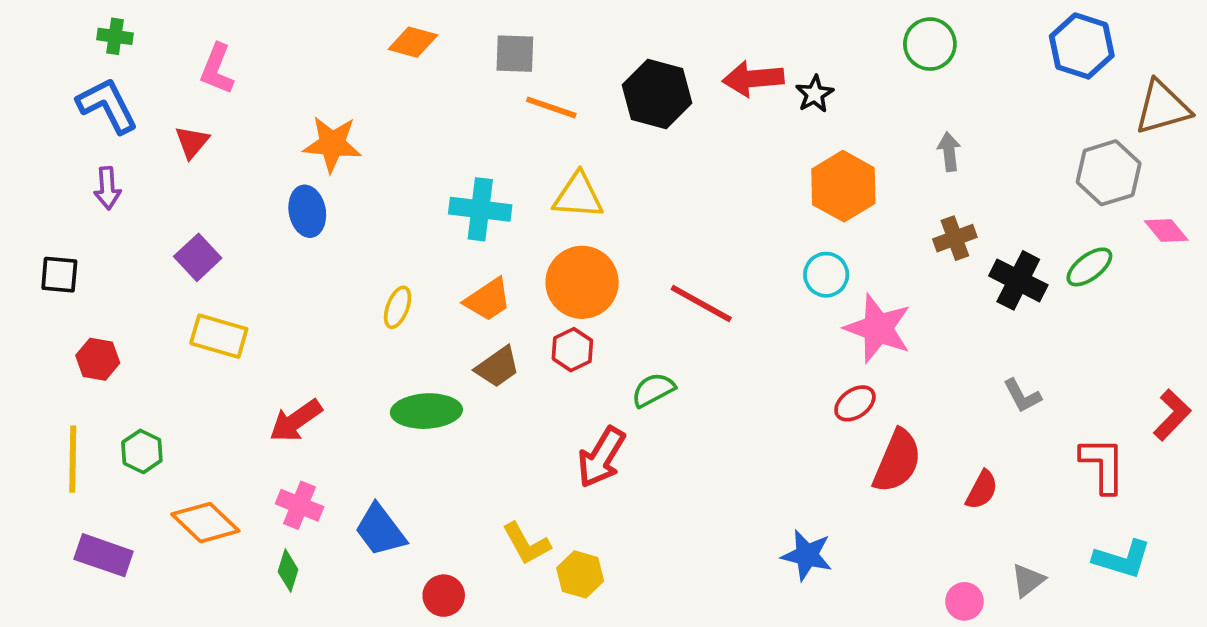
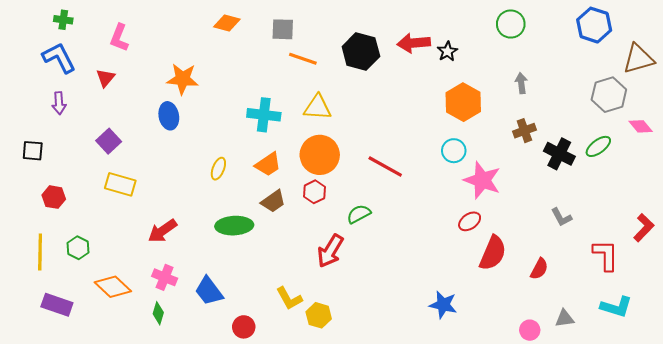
gray triangle: (1028, 580) -> (565, 318), turned 30

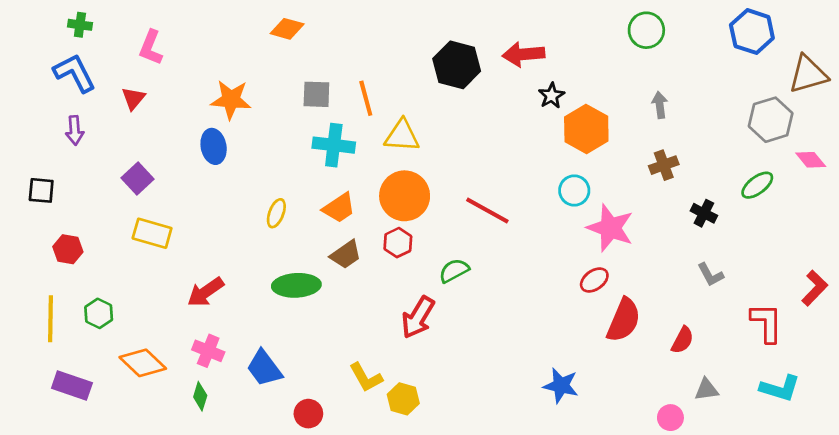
gray square: (283, 29) -> (316, 94), moved
black star: (447, 51) -> (552, 96), moved
orange line: (303, 59) -> (366, 98), moved, turned 56
black cross: (559, 154) -> (704, 213), moved, size x0.7
gray triangle: (565, 318) -> (707, 390), moved

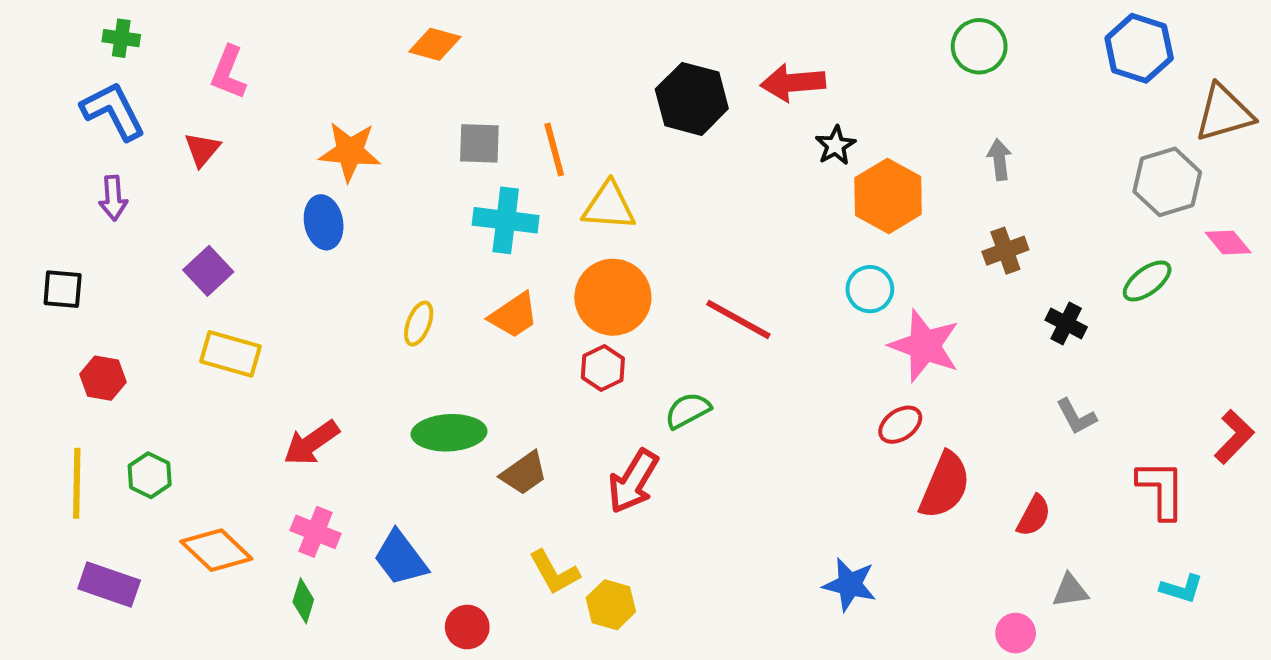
brown trapezoid: (346, 255) -> (524, 473), moved
cyan L-shape: (780, 388) -> (1181, 589), size x0.7

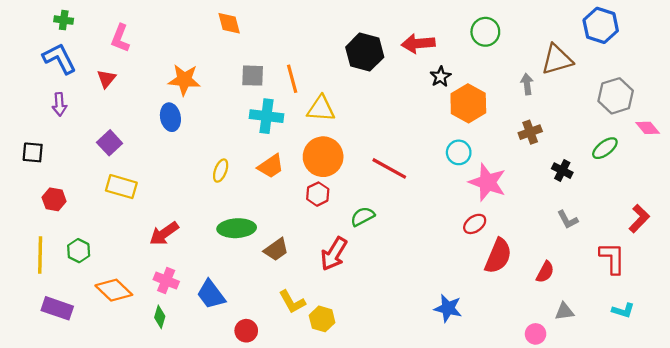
orange diamond: (435, 44) -> (229, 23), turned 60
green circle: (979, 46) -> (485, 32), moved
brown triangle: (1224, 113) -> (557, 60), moved
red L-shape: (1234, 437) -> (639, 219), moved

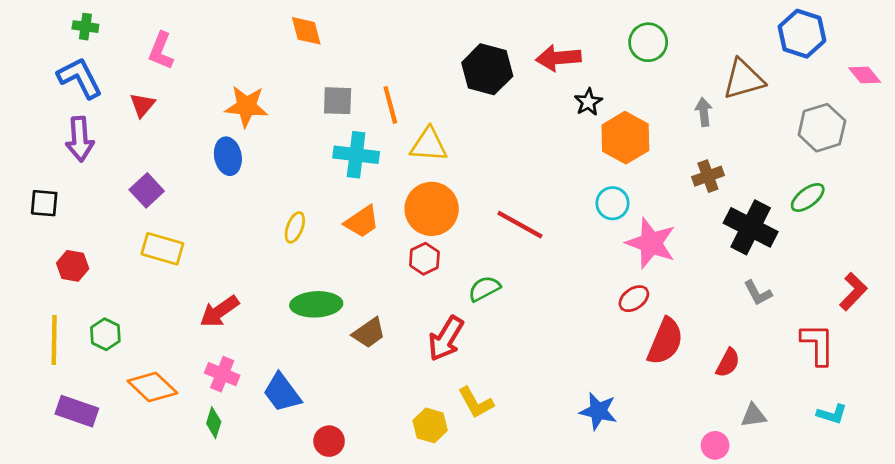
purple arrow: (59, 104) -> (80, 139), size x1.4
pink diamond: (648, 128) -> (865, 75), moved
black cross: (562, 171) -> (751, 227), size x1.8
yellow L-shape: (292, 302) -> (476, 403), moved

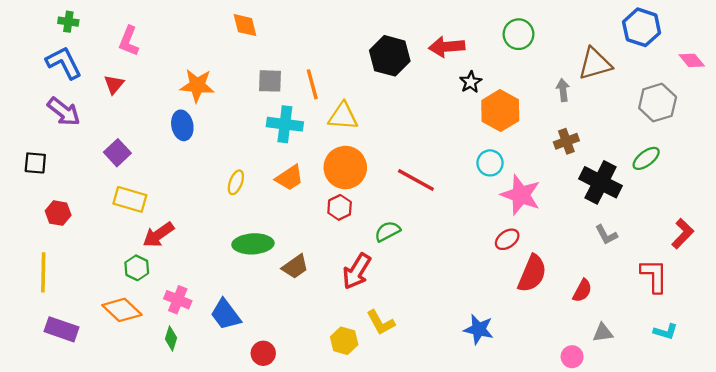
purple arrow: (80, 139) -> (64, 112), turned -48
red arrow: (219, 311) -> (158, 235), moved
green hexagon: (105, 334) -> (137, 268), moved

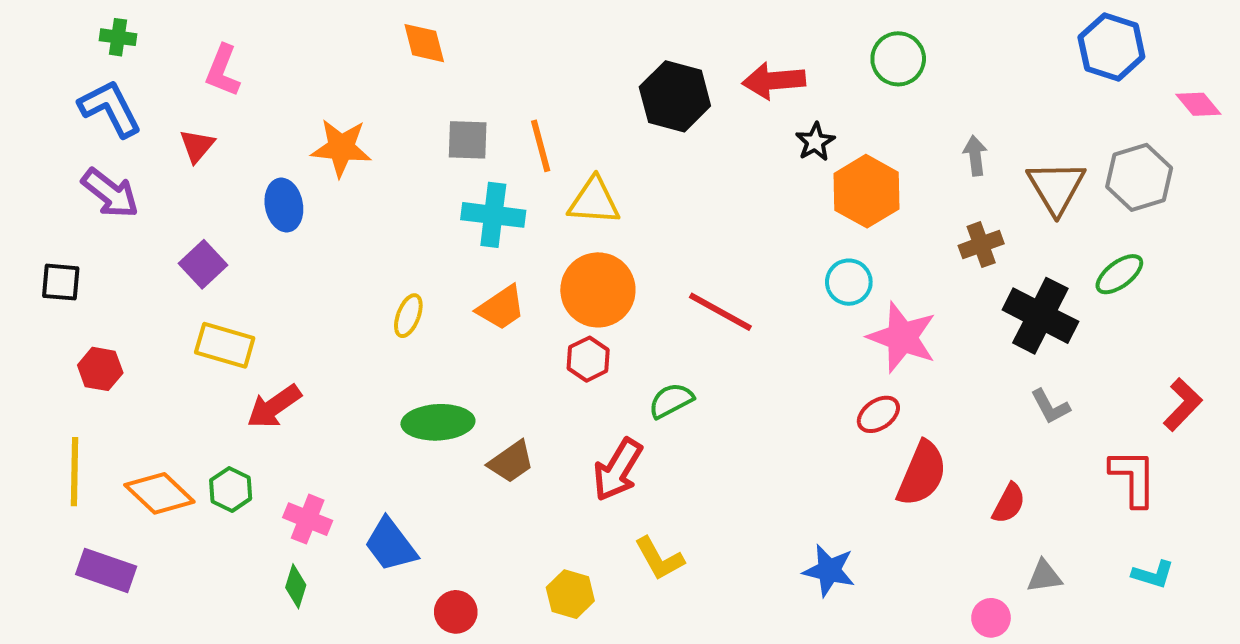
brown triangle: (595, 64) -> (1056, 187), moved, turned -45
blue ellipse: (182, 125) -> (284, 205), moved
green hexagon: (137, 268) -> (231, 489), moved
orange diamond: (122, 310) -> (159, 493), moved
yellow hexagon: (344, 341) -> (570, 594), moved

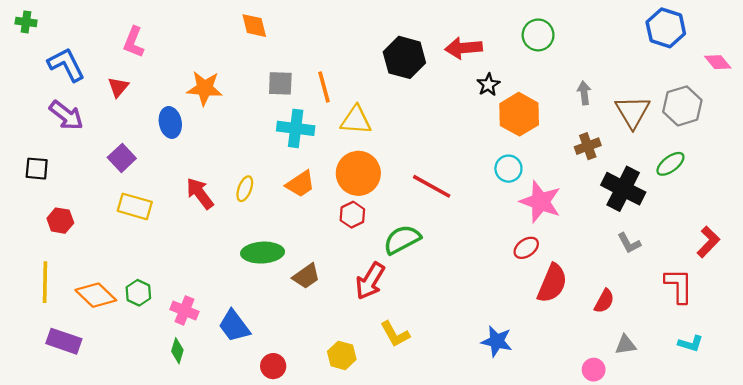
green cross: (118, 37) -> (26, 22), moved
green semicircle: (671, 401) -> (402, 240), size x1.4
red arrow: (274, 406) -> (200, 193), moved, turned 88

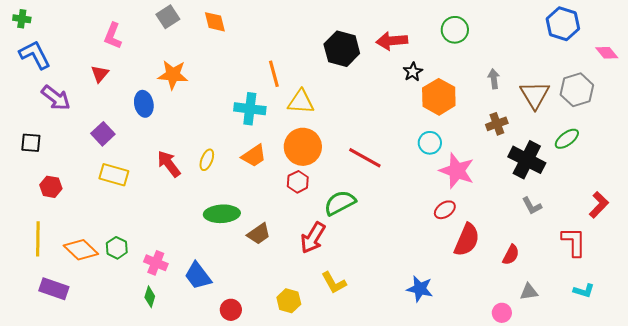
blue L-shape: (66, 65) -> (35, 55), moved
gray square: (280, 83) -> (168, 17), moved, turned -35

